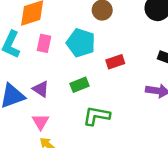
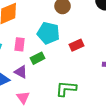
pink rectangle: (44, 43) -> (20, 44), moved
green rectangle: (79, 85) -> (37, 58), moved

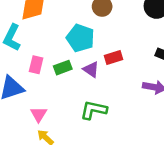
pink rectangle: (20, 44) -> (36, 65), moved
purple triangle: (21, 72) -> (91, 69), moved

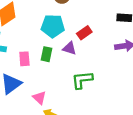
green rectangle: (63, 68) -> (46, 54), turned -40

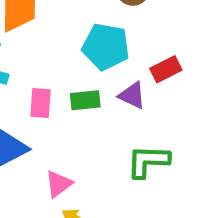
green rectangle: (46, 54) -> (85, 100), turned 64
pink triangle: (39, 98) -> (59, 184), turned 32

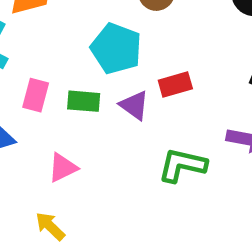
green L-shape: (148, 161) -> (182, 165), moved
pink triangle: (59, 184) -> (63, 168), moved

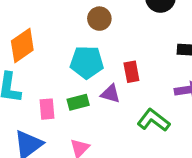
red rectangle: (175, 84) -> (131, 72), turned -65
green L-shape: (182, 165) -> (154, 120), turned 44

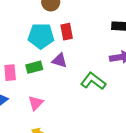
red rectangle: (131, 72) -> (67, 32), moved

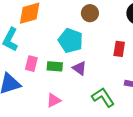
red rectangle: (67, 32) -> (119, 49), moved
pink triangle: (36, 103) -> (54, 100), moved

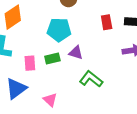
green L-shape: (103, 97) -> (91, 79), moved
pink triangle: (54, 100) -> (50, 100), moved, turned -32

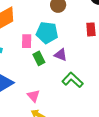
green rectangle: (52, 58) -> (39, 58), turned 72
pink rectangle: (30, 63) -> (27, 41), moved

